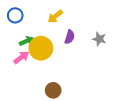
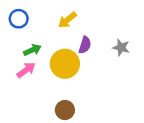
yellow circle: (41, 48) -> (65, 64), moved

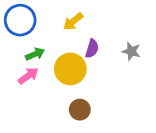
blue circle: (19, 19) -> (20, 20), size x1.5
brown circle: (65, 110) -> (80, 110), moved

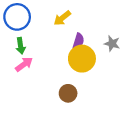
green arrow: (35, 54) -> (21, 46), moved, turned 105
yellow circle: (70, 69) -> (82, 59), moved

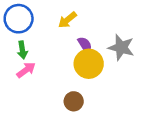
purple semicircle: (78, 41) -> (85, 45), turned -49
gray star: (112, 44) -> (121, 47), size x1.5

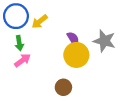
yellow arrow: (67, 20) -> (40, 22), moved

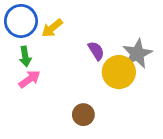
gray star: (104, 41) -> (137, 54), turned 30
yellow circle: (76, 55) -> (119, 72), moved

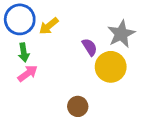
gray star: (137, 54) -> (121, 34), moved

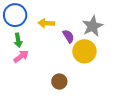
yellow arrow: (49, 26) -> (46, 23), moved, turned 42

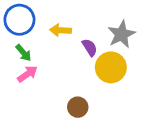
green arrow: (18, 40) -> (23, 53), turned -32

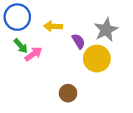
pink arrow: (27, 74) -> (33, 54), moved

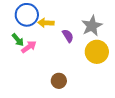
blue circle: (17, 17) -> (27, 15), moved
yellow circle: (97, 59) -> (97, 52), moved

